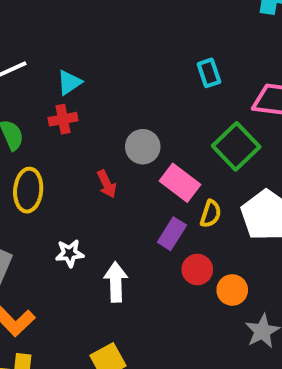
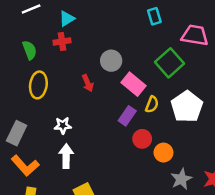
white arrow: (116, 282) -> (66, 156), moved

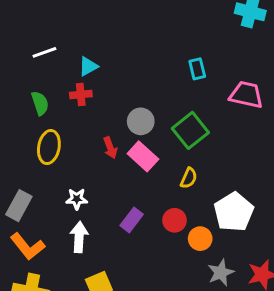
green square: (170, 63) -> (190, 130), moved
pink rectangle: (134, 84) -> (143, 156), moved
white pentagon: (187, 107) -> (234, 212), moved
purple rectangle: (127, 116) -> (132, 220), moved

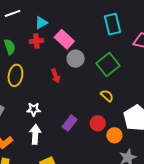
cyan rectangle: (197, 69) -> (112, 24), size x1.5
pink rectangle: (143, 156) -> (64, 39), moved
yellow semicircle: (189, 178) -> (107, 96), turned -72

